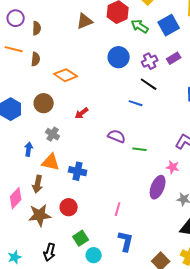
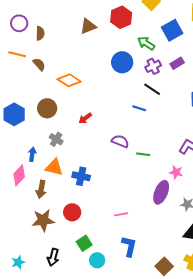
green arrow: (140, 26) -> (146, 43), moved
brown semicircle: (36, 59) -> (39, 64), turned -48
pink diamond: (16, 198) -> (19, 175), moved
pink line: (118, 209) -> (121, 214), turned 64

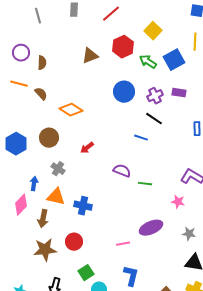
green arrow: (146, 43) -> (148, 62), moved
purple rectangle: (177, 63) -> (179, 93), turned 40
purple ellipse: (161, 192) -> (151, 228), moved, turned 45

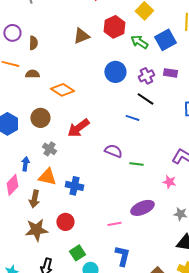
brown semicircle: (41, 94) -> (32, 74), turned -48
red arrow: (87, 148) -> (78, 128), size x1.6

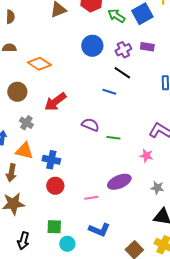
red circle: (65, 222) -> (55, 186), moved
green square: (77, 253) -> (54, 227), turned 35
blue L-shape: (122, 256) -> (99, 230), turned 100

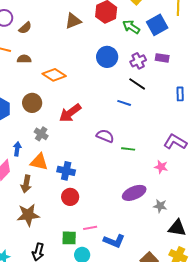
brown semicircle: (10, 17) -> (25, 28), turned 48
gray star: (157, 188) -> (160, 206), moved
pink line: (91, 198) -> (90, 228), moved

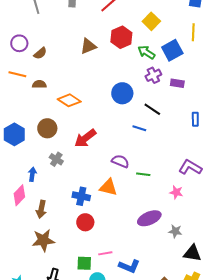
blue circle: (107, 57) -> (122, 93), moved
purple cross: (138, 61) -> (153, 75), moved
orange triangle: (39, 162) -> (108, 187), moved

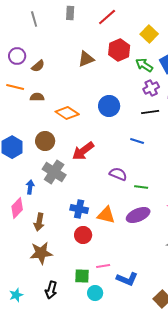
blue circle: (122, 93) -> (109, 106), moved
black line: (152, 109) -> (150, 112), moved, turned -42
gray cross: (56, 159) -> (54, 172), size x1.6
orange triangle: (108, 187) -> (106, 215), moved
purple ellipse: (149, 218) -> (138, 215), moved

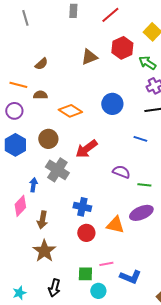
gray line: (34, 19) -> (25, 18), moved
purple circle: (17, 56) -> (14, 111), moved
orange triangle: (106, 215) -> (115, 225), moved
brown star: (41, 253) -> (44, 251), turned -30

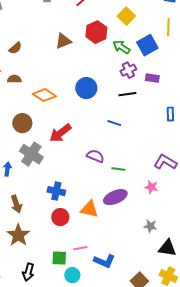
brown arrow: (42, 220) -> (16, 204), turned -30

